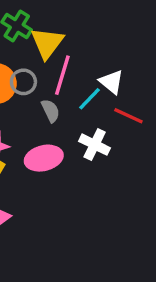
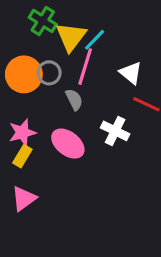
cyan line: (89, 99) -> (95, 40), moved
pink ellipse: (44, 158) -> (68, 144), turned 52

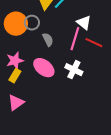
pink line: (85, 67) -> (75, 39), moved
white cross: (115, 131) -> (74, 70), moved

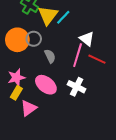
pink triangle: (16, 103) -> (29, 108), moved

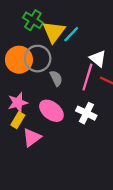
gray circle: (34, 39) -> (38, 59), size x1.5

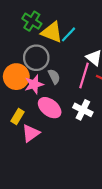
yellow triangle: (54, 32) -> (52, 32), turned -45
orange circle: (19, 60) -> (16, 77), moved
pink star: (18, 103) -> (34, 84), moved

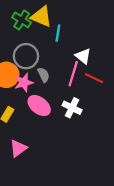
yellow triangle: (52, 32) -> (41, 17), moved
cyan line: (68, 34) -> (58, 33), turned -35
pink triangle: (31, 133) -> (18, 148), moved

